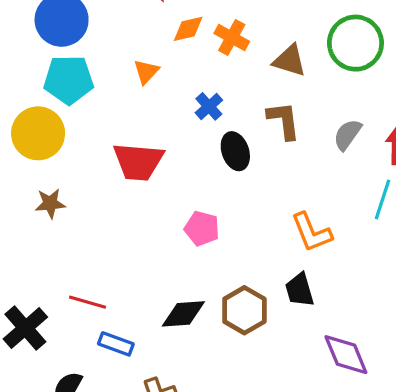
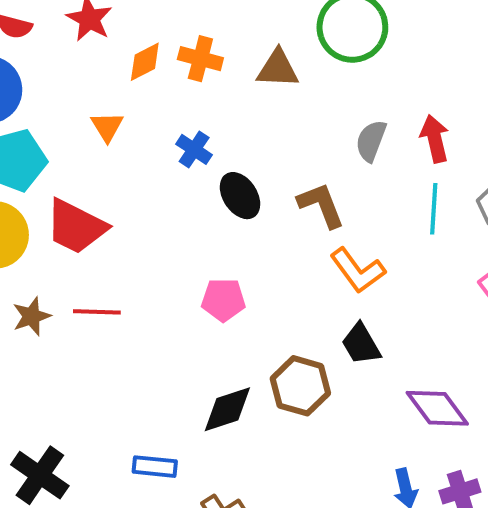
brown L-shape: (284, 120) -> (321, 205), moved
red trapezoid: (138, 162) -> (76, 227), moved, turned 36
red line: (88, 302) -> (97, 312), moved

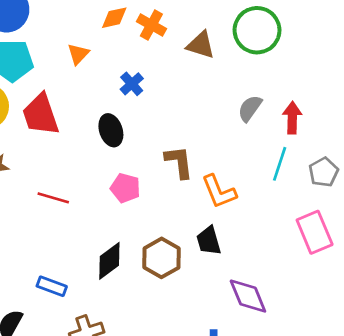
black ellipse: (240, 196) -> (111, 130), moved
brown L-shape: (321, 205) -> (179, 162), moved
red trapezoid: (76, 227) -> (41, 115), turned 30
red line: (97, 312) -> (53, 198), moved
black diamond: (227, 409) -> (109, 261), turned -33

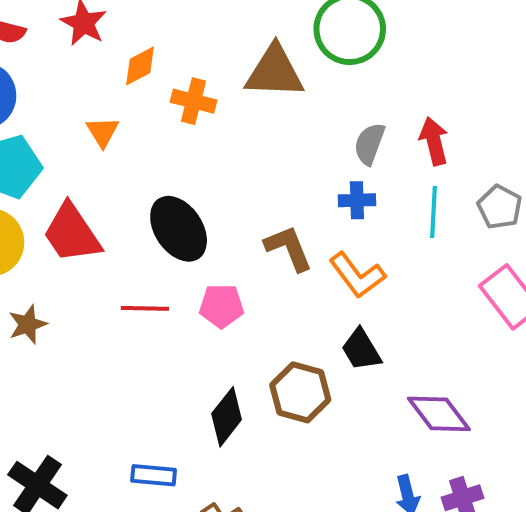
orange cross: (151, 25) -> (193, 101), moved
brown triangle: (201, 45) -> (275, 72), size x1.4
blue cross: (132, 84) -> (357, 200), moved, turned -35
black ellipse: (111, 130) -> (179, 229), size x1.4
red line: (53, 198) -> (145, 308), moved

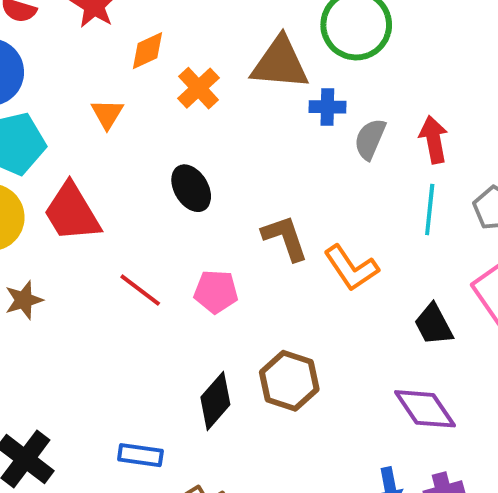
orange cross: (193, 101) -> (199, 88), turned 30
blue cross: (357, 200) -> (327, 107), moved
black ellipse: (179, 229) -> (191, 188), moved, size x0.7
red line: (145, 308) -> (140, 290), turned 33
black trapezoid: (361, 350) -> (434, 325), moved

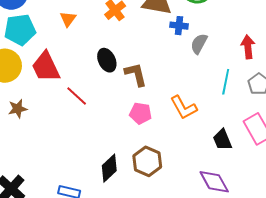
red arrow: (434, 140) -> (248, 47), moved
brown L-shape: (285, 238) -> (136, 74), moved
red line: (140, 290) -> (77, 96), moved
pink pentagon: (216, 292) -> (141, 113), moved

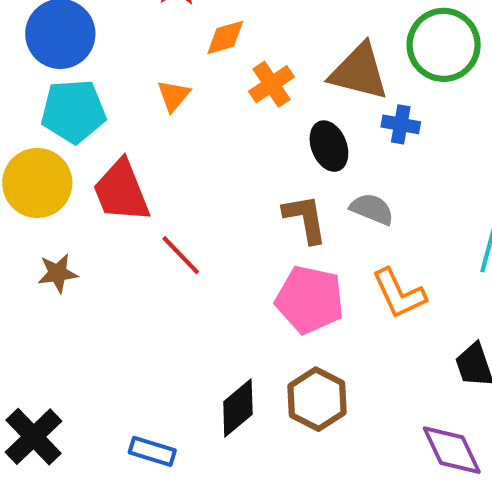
gray semicircle: (199, 44) -> (372, 209), moved, turned 80
black ellipse: (107, 60) -> (329, 146), moved
pink pentagon: (141, 113) -> (310, 300), size x1.5

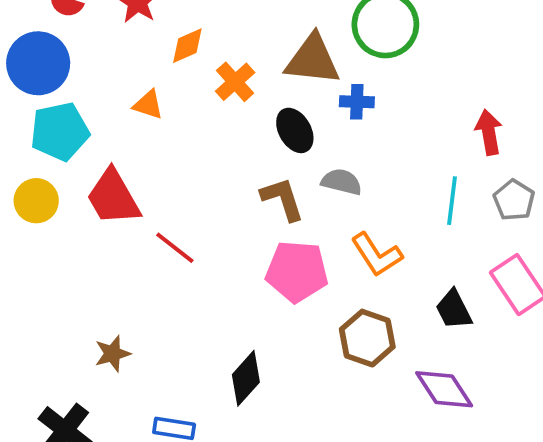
orange triangle: (174, 96) -> (148, 105), turned -44
yellow circle: (37, 183) -> (36, 201), size x0.7
brown star: (58, 273) -> (112, 354), moved
brown hexagon: (317, 399) -> (367, 338), moved

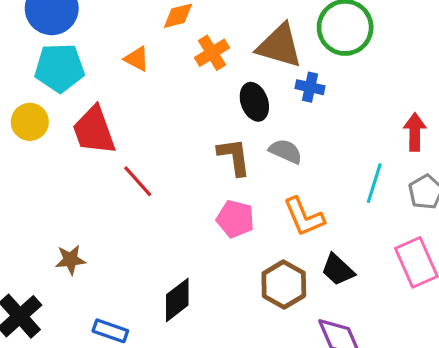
pink pentagon: (297, 271) -> (235, 219), size x0.7
black trapezoid: (454, 310) -> (338, 270), moved, turned -30

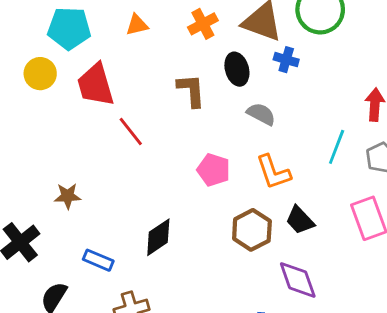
orange triangle: (137, 59) -> (137, 25), turned -45
brown L-shape: (234, 157) -> (191, 90), moved

